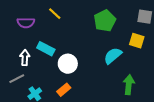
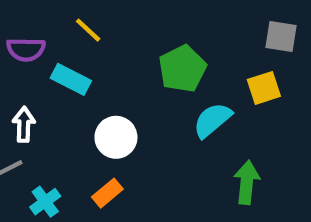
green pentagon: (105, 21) -> (182, 69), moved
yellow square: (137, 41) -> (264, 88), turned -35
cyan rectangle: (46, 49) -> (71, 79), moved

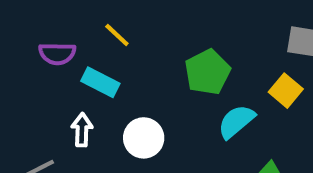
yellow square: (264, 88) -> (286, 91), turned -32
white arrow: (24, 124) -> (82, 130), moved

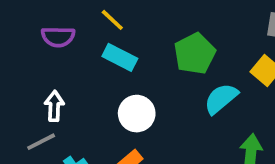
cyan rectangle: (100, 82) -> (120, 57), moved
white arrow: (82, 130) -> (54, 106), moved

